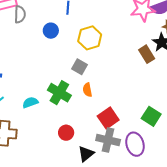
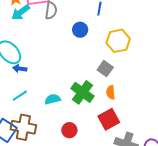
red square: (108, 118) -> (109, 119), moved
red circle: (66, 133) -> (69, 130), moved

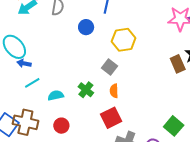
green cross: (82, 92) -> (86, 90), size x0.7
cyan line: (20, 96) -> (32, 83), moved
red circle: (69, 130) -> (61, 126), moved

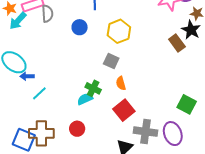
cyan semicircle: (56, 95) -> (85, 99), moved

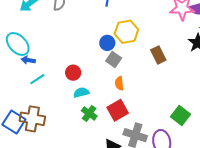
blue circle: (80, 27) -> (107, 43), moved
brown rectangle: (177, 43) -> (158, 55), moved
green cross: (93, 88) -> (89, 113), moved
red circle: (77, 129) -> (73, 73), moved

